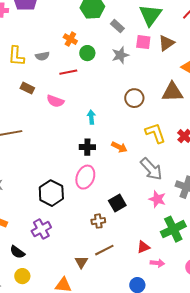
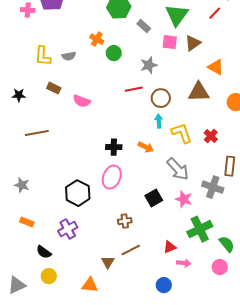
gray star: (120, 55) -> (149, 65), moved
red line: (68, 72) -> (134, 89), moved
cyan arrow: (91, 117) -> (159, 121), moved
black square: (117, 203) -> (154, 198), moved

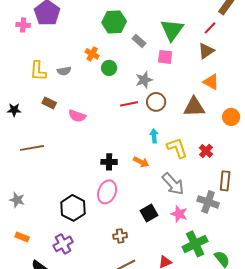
brown triangle: (193, 43) -> (206, 51), moved
brown circle: (161, 98) -> (156, 102), moved

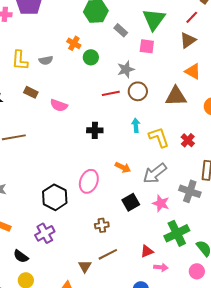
black cross: (109, 162) -> (95, 130), moved
orange arrow: (141, 162) -> (123, 167), moved
gray arrow: (173, 184) -> (155, 173), turned 95

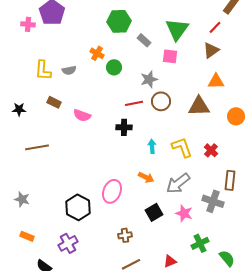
orange triangle: (193, 71) -> (216, 81), turned -30
cyan arrow: (136, 125) -> (152, 146), moved
black cross: (95, 130) -> (124, 127), moved
green cross: (177, 233) -> (200, 243), size x0.7

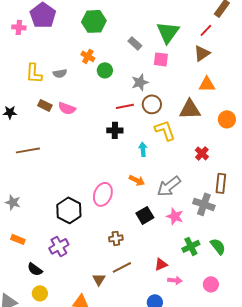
green hexagon: (119, 21) -> (94, 21), moved
pink semicircle: (82, 115) -> (67, 108), moved
yellow L-shape: (182, 147) -> (165, 130), moved
green semicircle: (227, 258) -> (218, 246), moved

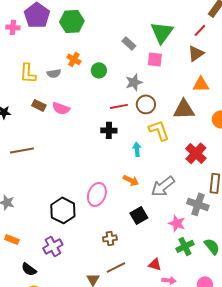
green hexagon: (94, 21) -> (72, 21), moved
orange cross: (88, 56) -> (74, 59), moved
red cross: (202, 153) -> (196, 153), size x1.5
pink star: (175, 216) -> (177, 223), moved
red triangle: (161, 264) -> (155, 264), turned 40

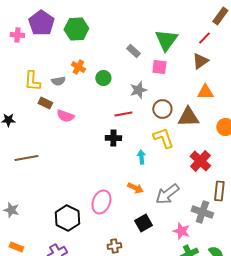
brown circle: (146, 104) -> (162, 109), moved
brown rectangle: (39, 105) -> (45, 103), moved

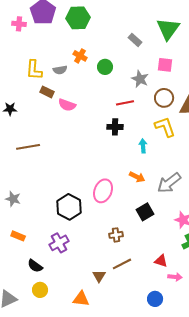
pink square: (159, 67) -> (165, 65), moved
gray star: (138, 90) -> (140, 79), turned -30

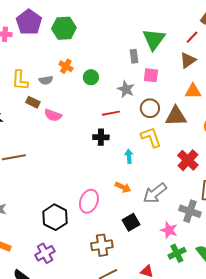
gray rectangle: (135, 40) -> (134, 56), moved, turned 40
brown cross: (116, 235) -> (102, 245), size x1.5

